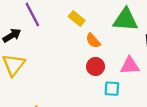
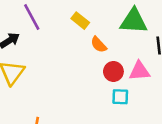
red circle: (96, 66) -> (113, 71), moved

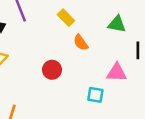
green triangle: (134, 21) -> (117, 24), size x0.7
red circle: (113, 71) -> (52, 70), moved

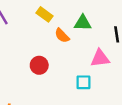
green triangle: (117, 24) -> (83, 23), moved

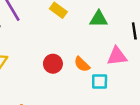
orange semicircle: (62, 36) -> (82, 64), moved

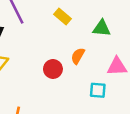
orange semicircle: (82, 64) -> (78, 56), moved, turned 70

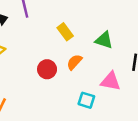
yellow rectangle: (62, 16) -> (65, 32), moved

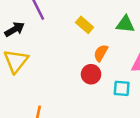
red circle: (47, 69) -> (91, 74), moved

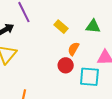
cyan square: (122, 88) -> (89, 77), size x1.5

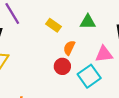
cyan square: (89, 77) -> (89, 76), turned -35

